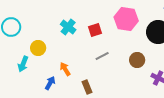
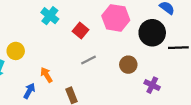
cyan cross: (68, 27) -> (50, 16), moved
red square: (95, 30) -> (81, 30), turned -32

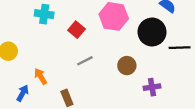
cyan cross: (50, 16) -> (44, 14), turned -30
purple cross: (152, 85) -> (152, 87), turned -35

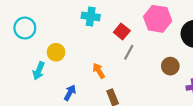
gray line: (85, 61) -> (129, 52), moved, turned -35
orange arrow: (41, 76) -> (99, 71), moved

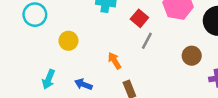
cyan arrow: (39, 71) -> (49, 79), moved
blue arrow: (70, 93) -> (83, 84), turned -98

